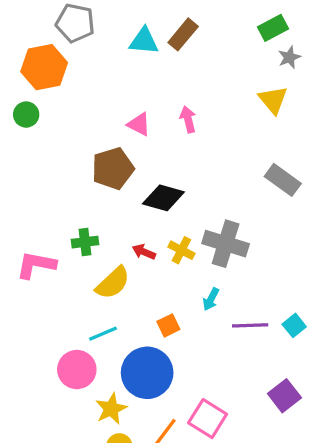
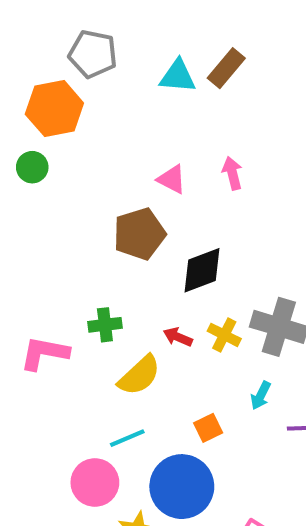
black diamond: (163, 198) -> (202, 270), turned -36

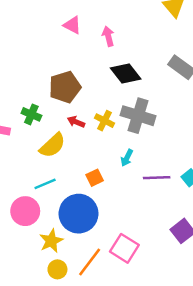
pink arrow: (232, 173) -> (108, 36), moved
brown pentagon: (139, 234) -> (65, 87), moved
black diamond: (202, 270) -> (126, 73), moved, turned 72
green cross: (105, 325) -> (31, 114), turned 30

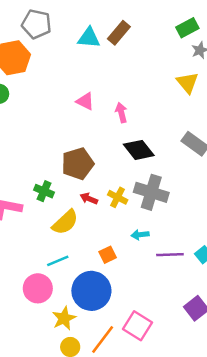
cyan arrow: (127, 158) -> (140, 235), turned 56

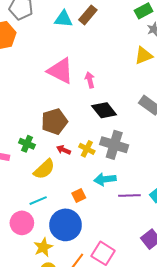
yellow triangle: (187, 83) -> (144, 56), turned 48
pink triangle: (85, 101) -> (60, 71), size x1.8
cyan arrow: (140, 235) -> (105, 179), size x1.5

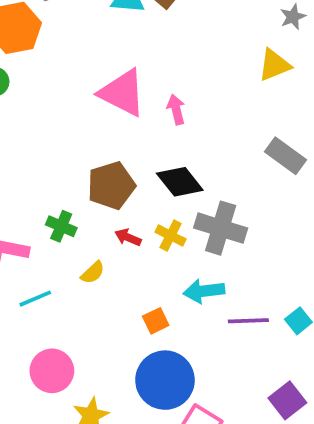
black diamond: (104, 110) -> (180, 182), moved
yellow semicircle: (44, 169) -> (93, 273), size x0.6
cyan line: (38, 201) -> (35, 299), moved
blue circle: (66, 225) -> (165, 380), moved

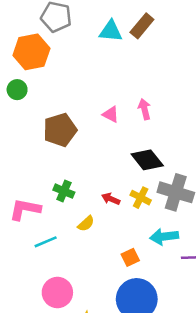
pink triangle: (122, 93) -> (111, 114), moved, size x0.5
brown pentagon: (111, 185) -> (60, 130), moved

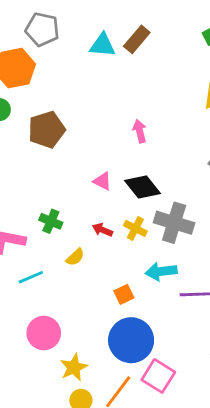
pink triangle: (111, 114) -> (102, 181), moved
brown pentagon: (60, 130) -> (47, 130), moved

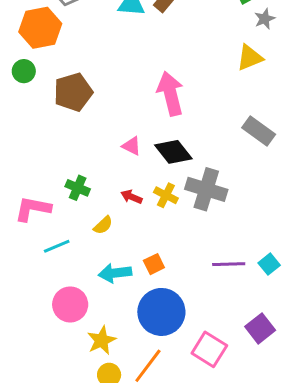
pink arrow: (140, 131) -> (170, 94), size x1.8
cyan arrow: (161, 271) -> (115, 273), moved
pink square: (158, 376) -> (209, 349), moved

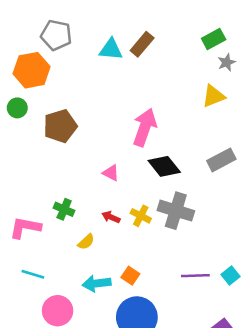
pink arrow: (170, 94) -> (145, 127), turned 33
gray rectangle: (259, 131) -> (221, 160), turned -64
black diamond: (173, 152) -> (164, 166), moved
cyan line: (57, 246) -> (33, 274), moved, turned 40
orange square: (154, 264) -> (130, 276), turned -30

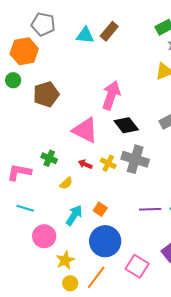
pink triangle: (111, 173) -> (85, 130), size x2.0
cyan arrow: (97, 283) -> (74, 215), turned 130

